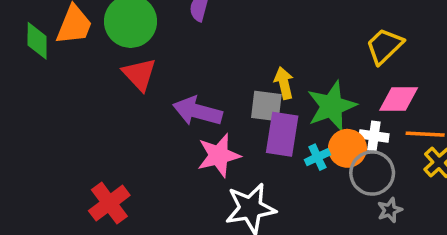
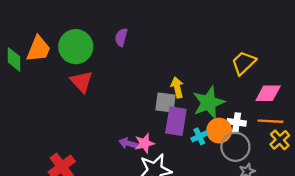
pink diamond: (399, 99) -> (268, 93), moved
purple arrow: (198, 111) -> (128, 143), moved, size x0.6
pink star: (219, 155) -> (145, 143), moved, size x0.7

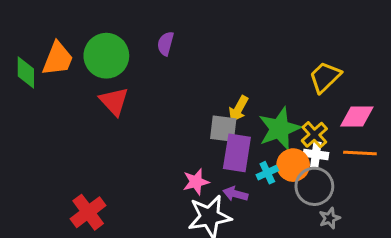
yellow arrow: (177, 87) -> (238, 109), turned -138
yellow cross: (280, 140) -> (314, 135), moved
purple arrow: (128, 143) -> (235, 194), moved

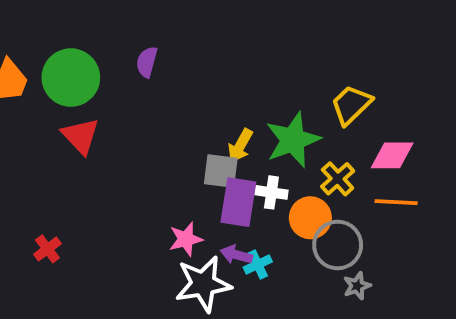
green star: (279, 129) -> (293, 140), moved
white cross: (316, 154) -> (271, 192), moved
cyan cross: (267, 173) -> (258, 264), moved
red cross: (88, 212) -> (47, 249), moved, size x0.6

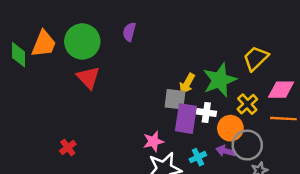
purple arrow: (236, 255) -> (226, 151), moved

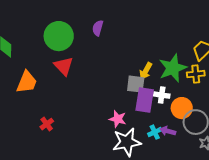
orange trapezoid: (44, 44) -> (27, 82), moved
yellow cross: (247, 104) -> (196, 74), moved, turned 36
pink star: (153, 141) -> (118, 119), turned 30
purple arrow: (226, 151) -> (168, 131), moved

